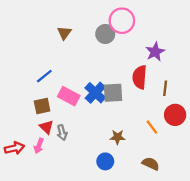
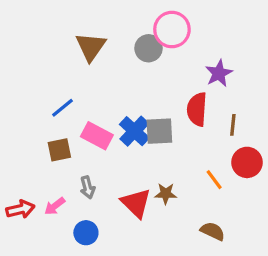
brown triangle: (64, 33) -> (91, 47), size x1.5
red triangle: (47, 127) -> (136, 203), moved, size x1.5
pink arrow: (39, 146) -> (55, 206), turned 32
blue circle: (105, 161) -> (86, 233), moved

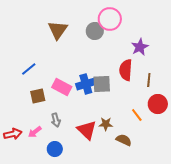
blue line: (63, 108) -> (29, 69), moved
blue cross: (134, 131) -> (86, 84), turned 30
brown semicircle: (213, 231) -> (124, 140), moved

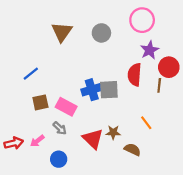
pink circle: (110, 19) -> (142, 20), moved
pink rectangle: (62, 87) -> (66, 107), moved
red circle: (158, 104) -> (169, 67), moved
gray arrow: (56, 120) -> (60, 128), turned -32

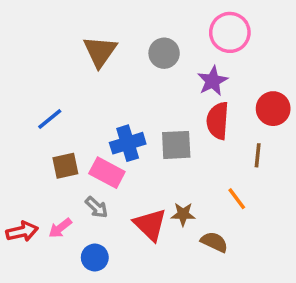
purple star: (150, 50) -> (213, 81), moved
brown line: (159, 85) -> (258, 155), moved
blue cross: (92, 90) -> (128, 143), moved

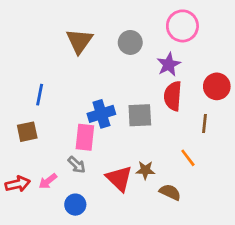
blue line: (50, 119) -> (40, 95), turned -40
brown square: (65, 166) -> (27, 132), moved
pink rectangle: (107, 173) -> (85, 137), turned 68

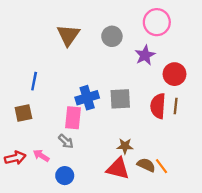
red circle: (217, 86) -> (174, 74), moved
red semicircle: (173, 96) -> (158, 106), moved
orange line: (188, 158) -> (162, 166), moved
red triangle: (119, 178) -> (118, 168), moved, turned -30
pink arrow: (48, 181) -> (41, 156), turned 70

